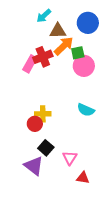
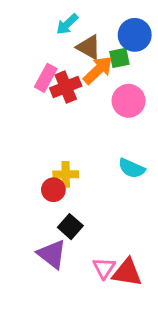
brown triangle: (58, 31) -> (89, 47), turned 30
green square: (78, 53) -> (119, 58), moved
pink rectangle: (30, 64) -> (46, 78), moved
pink triangle: (70, 158) -> (104, 268), moved
red triangle: (83, 178) -> (127, 273), size x1.5

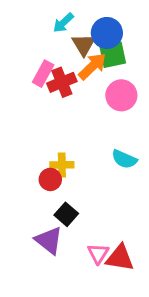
blue circle: (135, 35) -> (107, 33), moved
brown triangle: (89, 47) -> (84, 45), turned 30
green square: (119, 58) -> (113, 55), size x1.4

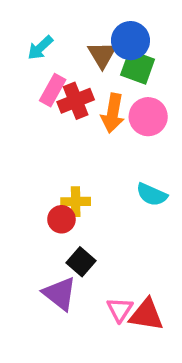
cyan arrow: (63, 23) -> (40, 48), moved
green square: (113, 55) -> (138, 67), turned 32
orange arrow: (92, 66) -> (113, 113), moved, turned 144

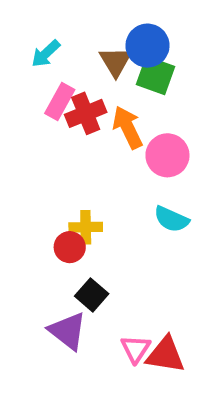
orange arrow: (113, 113) -> (128, 127), turned 144
pink circle: (148, 117) -> (167, 155), moved

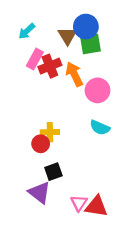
green square: (155, 76) -> (91, 44), turned -30
black square: (92, 295) -> (53, 172), turned 30

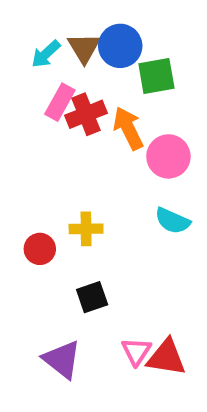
blue circle: (86, 27) -> (120, 46), moved
brown triangle: (67, 36) -> (84, 48), moved
red circle: (41, 144) -> (40, 249), moved
purple triangle: (39, 193) -> (62, 359), moved

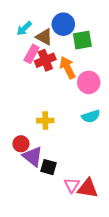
brown triangle: (84, 48) -> (44, 37), moved, turned -30
cyan semicircle: (172, 221) -> (91, 116), turned -42
red circle: (40, 249) -> (21, 144), moved
black square: (92, 297) -> (48, 167), moved, turned 35
purple triangle: (62, 359) -> (33, 157), moved

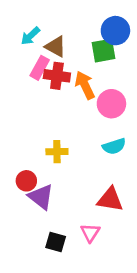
blue circle: (63, 24) -> (115, 31), moved
red cross: (45, 60) -> (57, 76), turned 30
black square: (48, 167) -> (56, 242), moved
red triangle: (88, 188) -> (110, 199), moved

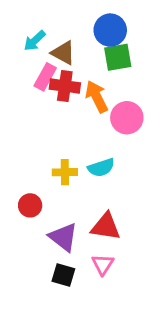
blue circle: (115, 31) -> (110, 30), moved
cyan semicircle: (114, 146) -> (101, 168), moved
purple triangle: (41, 197) -> (63, 237), moved
red triangle: (110, 199) -> (106, 227), moved

